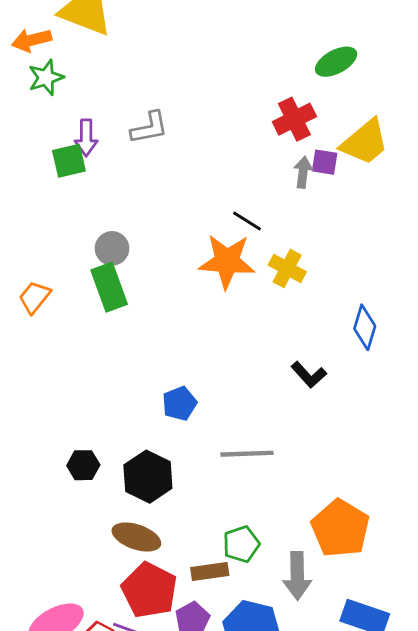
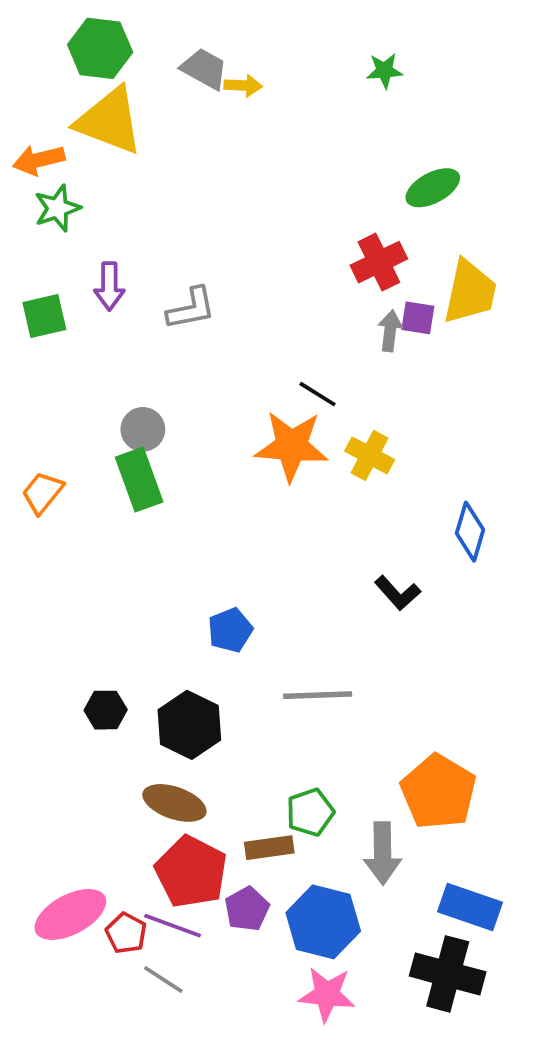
gray L-shape: (149, 128) -> (191, 309), moved
yellow trapezoid: (365, 142) -> (470, 292), turned -38
green square: (69, 161) -> (44, 316), moved

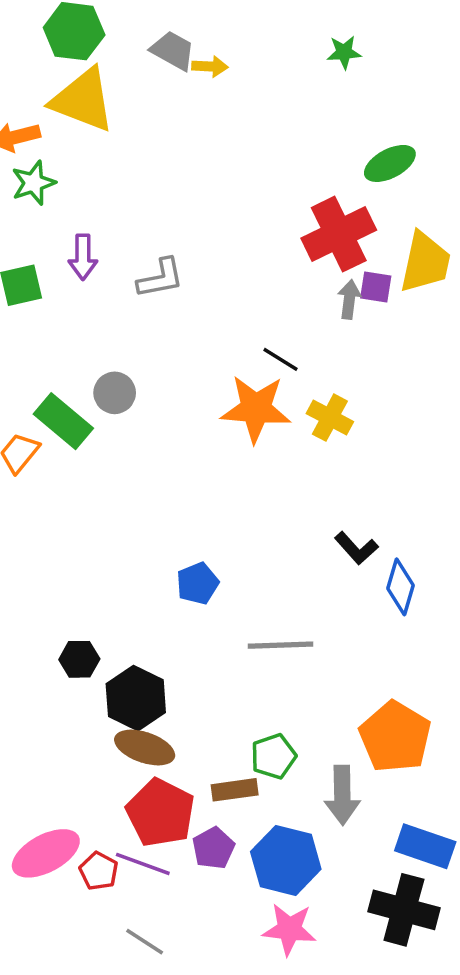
red cross: (379, 262) -> (339, 234), size x1.4
green rectangle: (139, 480) -> (63, 421), moved, turned -30
blue diamond: (470, 532) -> (400, 587), moved
black hexagon: (189, 725) -> (136, 698), moved
gray line: (163, 980) -> (145, 942), moved

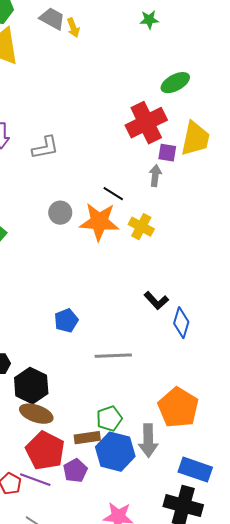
yellow arrow: (210, 66) -> (73, 28), turned 66
gray arrow: (349, 299) -> (155, 176), moved
gray circle: (115, 393) -> (60, 213), moved
blue hexagon: (286, 860) -> (115, 452), moved

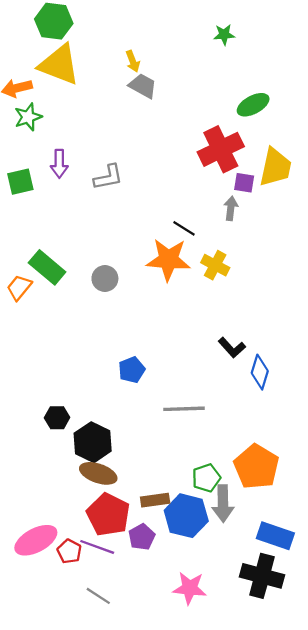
gray trapezoid: (52, 19) -> (143, 86), moved
yellow arrow: (73, 28) -> (133, 61), moved
gray circle: (60, 213) -> (105, 278), moved
green pentagon: (109, 419) -> (206, 478), moved

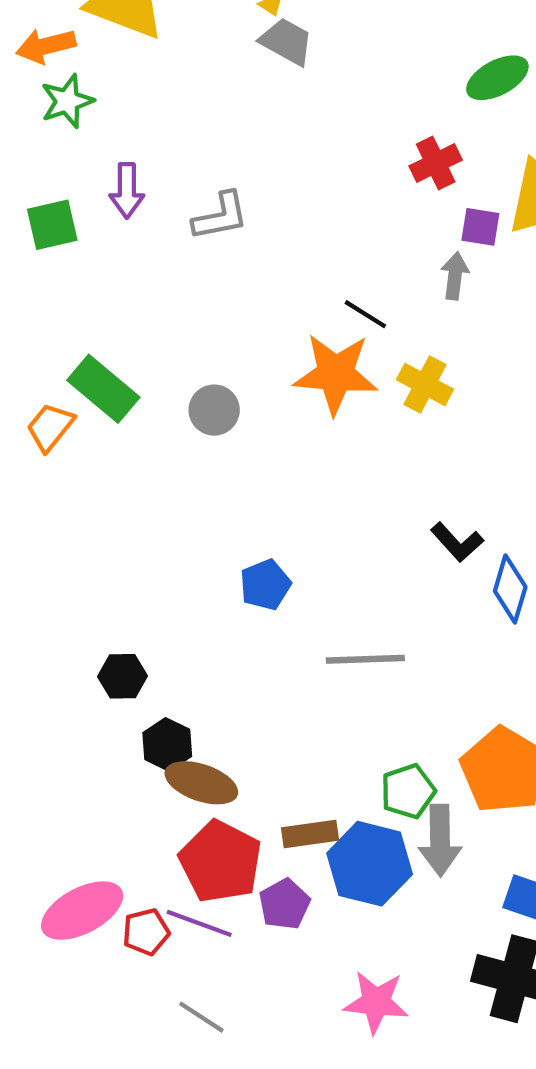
red cross: (221, 149) -> (436, 163), size x0.6
black hexagon: (93, 442) -> (167, 744), moved, size x0.7
red pentagon: (69, 551) -> (146, 932), turned 30

